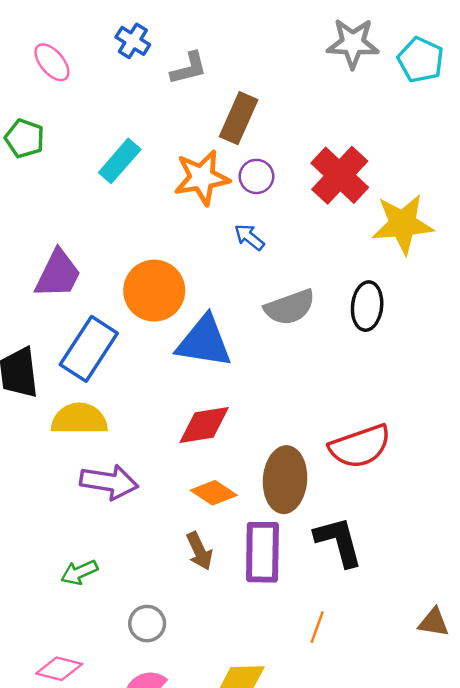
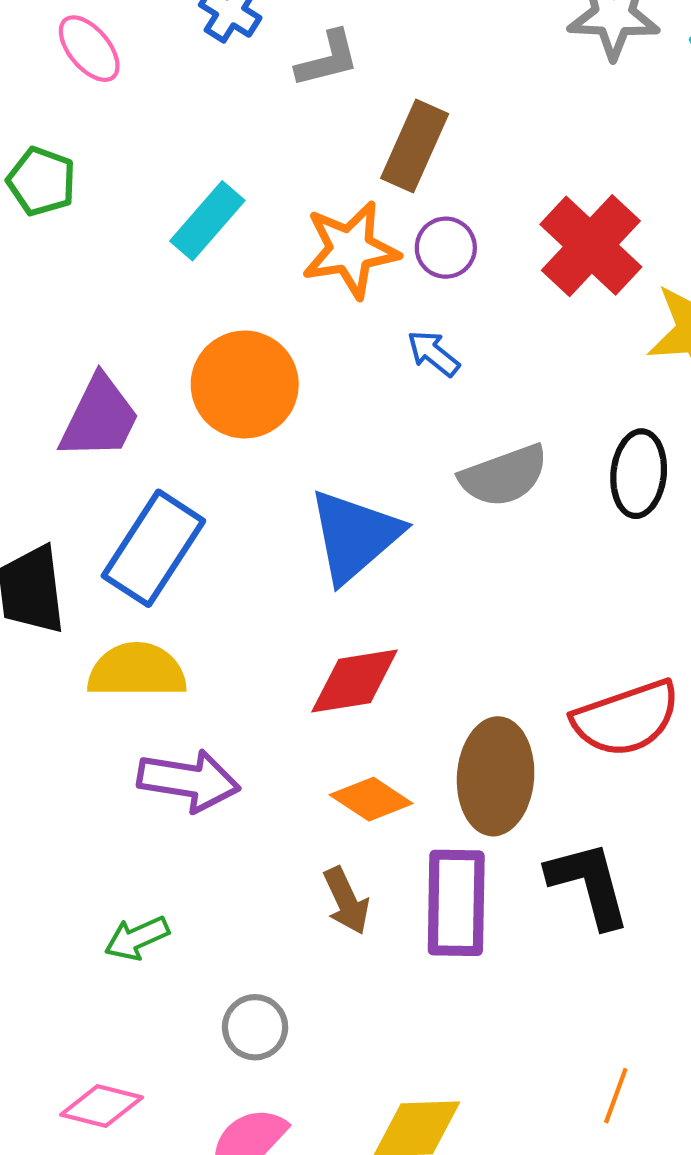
orange circle: (154, 291) -> (245, 384), moved
blue triangle: (204, 342) -> (355, 536), turned -50
orange line: (317, 627) -> (616, 1096), moved

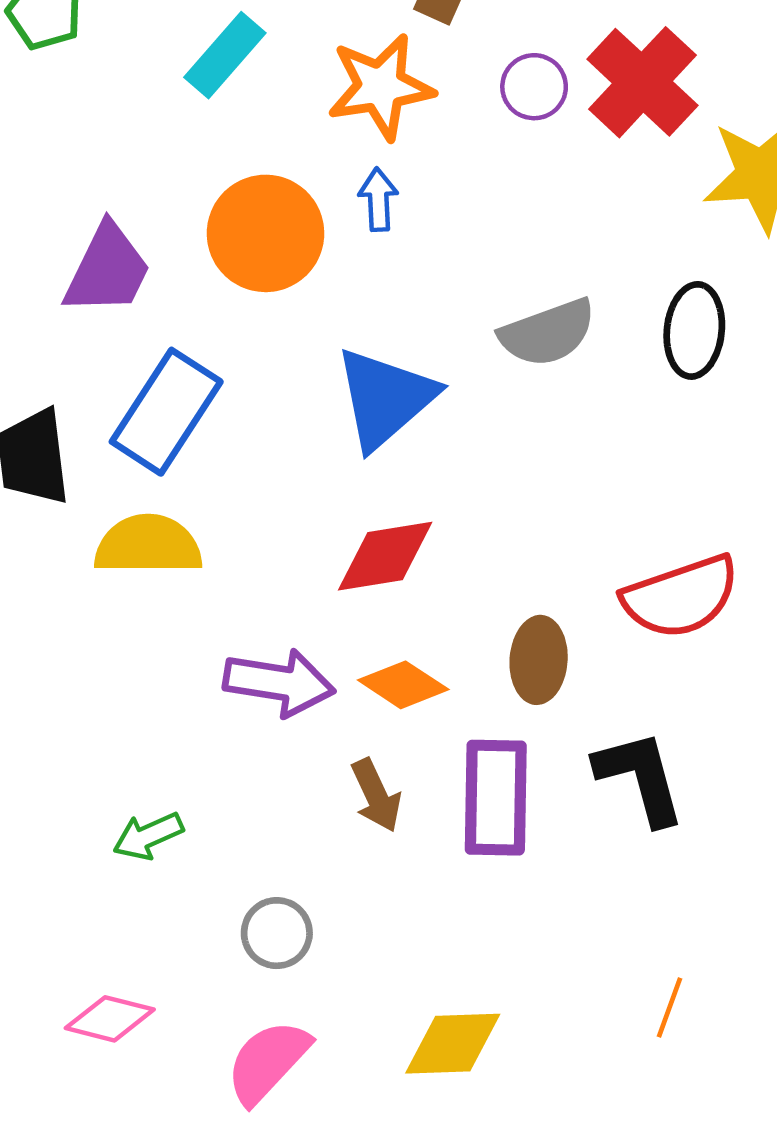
purple circle: (446, 248) -> (534, 87), moved
blue arrow: (433, 353) -> (378, 200), moved, turned 48
brown ellipse: (496, 776) -> (539, 660), size x0.7
purple arrow: (189, 781) -> (279, 683), moved

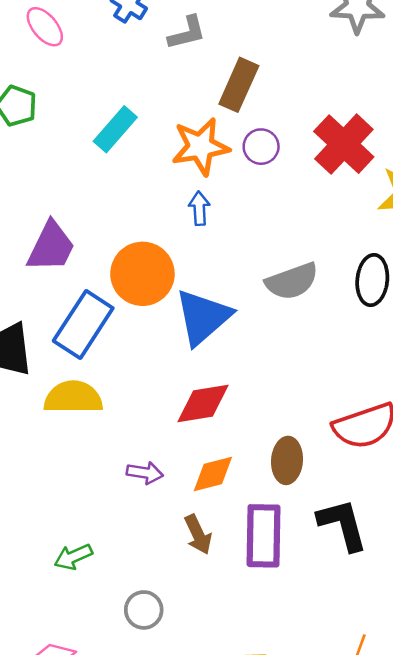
purple circle: (534, 87) -> (261, 147), moved
orange circle: (265, 233) -> (142, 274), moved
purple arrow: (279, 683) -> (145, 473), size x0.6
orange diamond: (403, 685) -> (213, 474), turned -48

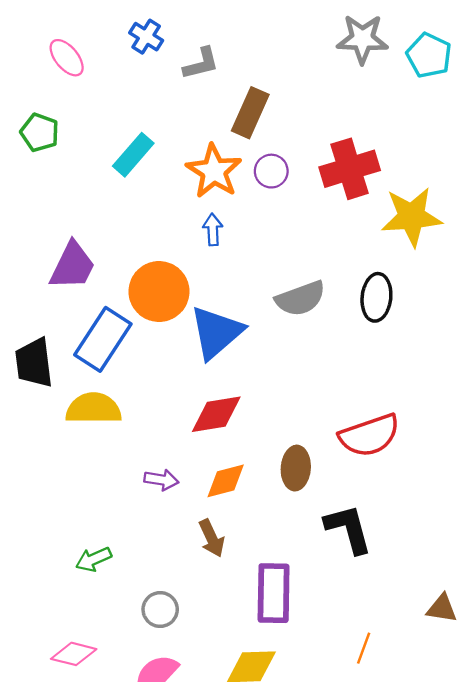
red cross: (344, 144) -> (350, 169), turned 30
orange star: (201, 147) -> (214, 171), turned -30
purple rectangle: (264, 536) -> (274, 593), moved

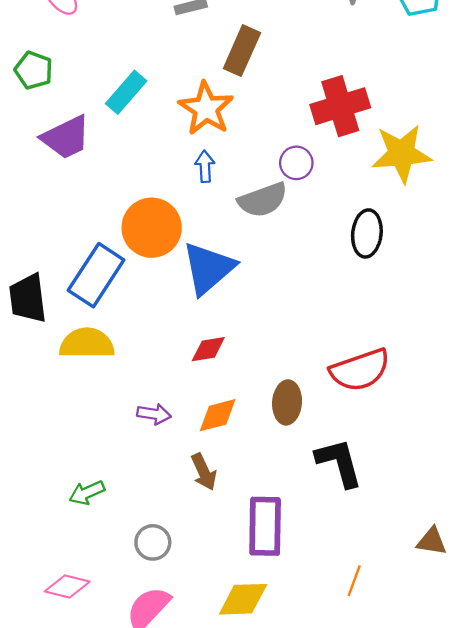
purple circle: (271, 171) -> (296, 163), moved
purple trapezoid: (72, 266) -> (66, 137), moved, turned 38
gray semicircle: (300, 299) -> (263, 200), moved
red diamond: (216, 414) -> (208, 349), size x0.7

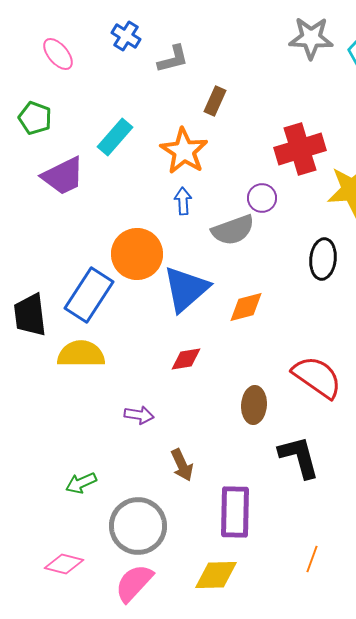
brown rectangle: (242, 51) -> (215, 101), size x0.7
red semicircle: (360, 370) -> (317, 377), turned -126
orange diamond: (218, 415) -> (246, 307), moved
gray circle: (153, 542) -> (138, 526), size x1.8

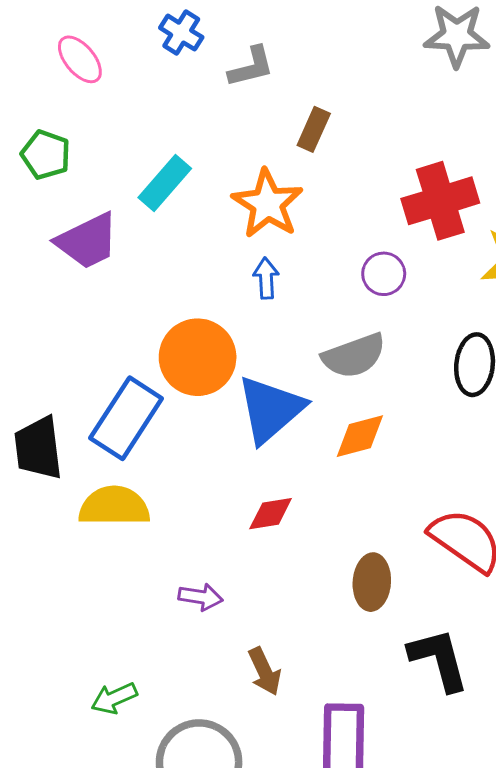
gray semicircle: (233, 230) -> (354, 356), moved

